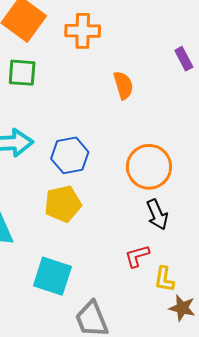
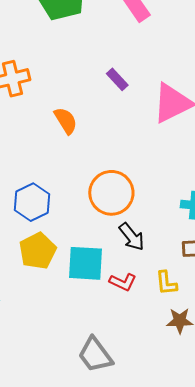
red L-shape: (137, 256) -> (123, 282), turned -124
cyan square: (52, 276) -> (85, 263), moved
yellow L-shape: (164, 279) -> (166, 283), moved

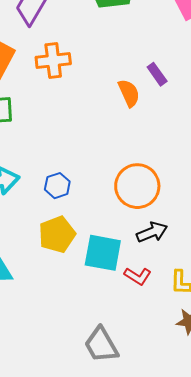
orange semicircle: (66, 121) -> (129, 93), moved
blue hexagon: (32, 202) -> (57, 186), size x0.7
black arrow: (132, 237) -> (152, 232), turned -80

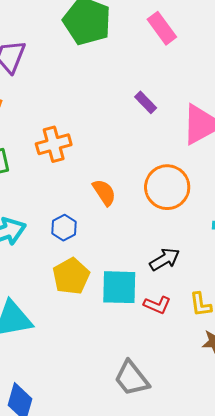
orange cross: (53, 60) -> (54, 144), moved
orange semicircle: (129, 93) -> (104, 192), moved
orange circle: (137, 186) -> (167, 187), moved

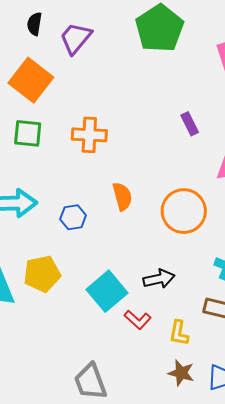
yellow pentagon: (71, 276) -> (42, 274), moved
cyan square: (119, 287) -> (107, 291), turned 30

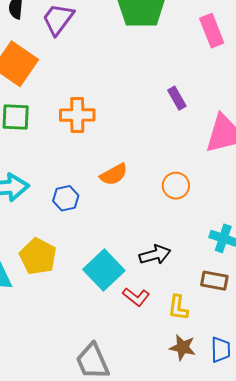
orange semicircle: (122, 196) -> (114, 175), turned 80
orange circle: (184, 211) -> (176, 186), size x0.6
yellow pentagon: (42, 274) -> (38, 256), turned -30

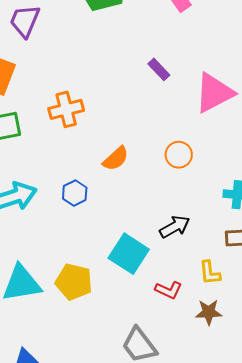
yellow pentagon: (38, 256) -> (74, 282), moved
red L-shape: (136, 297) -> (169, 290), moved
brown star: (183, 347) -> (209, 312), moved

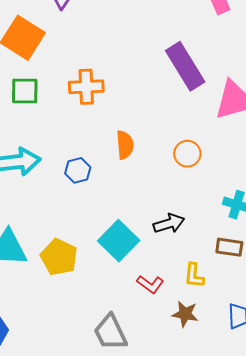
purple rectangle: (159, 69) -> (185, 66), size x2.0
orange semicircle: (116, 159) -> (125, 145), turned -64

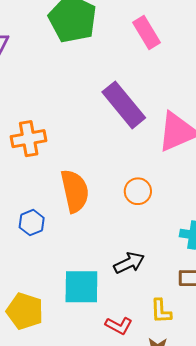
orange semicircle: (125, 145) -> (75, 191), size x1.5
cyan square: (119, 241) -> (81, 287), turned -36

